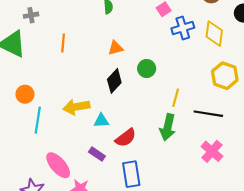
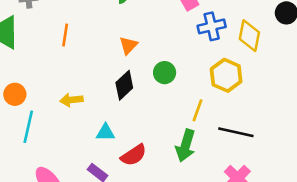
orange triangle: (116, 48) -> (128, 45), turned -35
yellow hexagon: (225, 76) -> (226, 75), moved
yellow arrow: (76, 107) -> (71, 100), moved, size x0.7

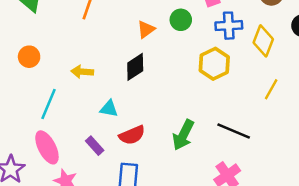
green circle: (165, 73) -> (181, 20), moved
yellow hexagon: (226, 75) -> (214, 64), moved
yellow line: (197, 110) -> (271, 89), moved
cyan line: (28, 127) -> (48, 104), moved

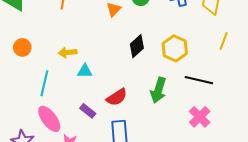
yellow hexagon: (214, 64) -> (175, 48), moved
black diamond: (135, 67) -> (137, 46), moved
cyan triangle: (109, 109) -> (85, 71), moved

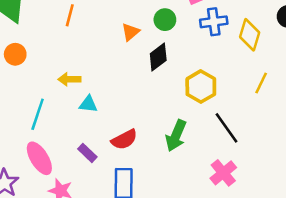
black diamond: (137, 46) -> (158, 57), moved
orange circle: (22, 47) -> (15, 54), moved
black line: (199, 80) -> (227, 128), turned 36

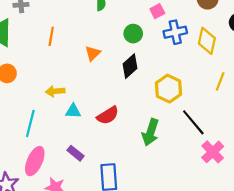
orange triangle: (130, 32) -> (93, 53), moved
red semicircle: (124, 140) -> (108, 115), moved
pink ellipse: (39, 158) -> (35, 161), turned 60
pink cross: (223, 173) -> (213, 152), moved

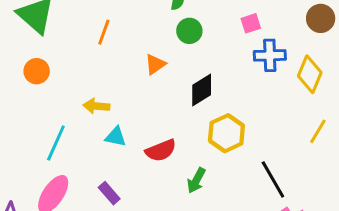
green circle: (133, 34) -> (189, 31), moved
yellow hexagon: (168, 89) -> (226, 133), moved
green arrow: (150, 132) -> (196, 180), moved, size x0.7

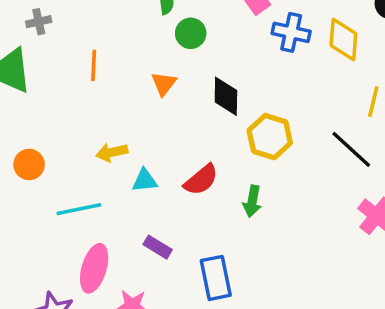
blue cross: (270, 55) -> (291, 32), turned 32
orange circle: (37, 71) -> (29, 164), moved
black diamond: (202, 90) -> (226, 96), turned -40
cyan line: (56, 143) -> (79, 209), turned 72
black line: (273, 179) -> (351, 149), moved

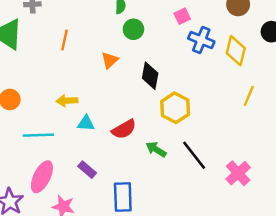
black line: (351, 149) -> (194, 155), moved
green arrow: (252, 201) -> (156, 149), turned 102

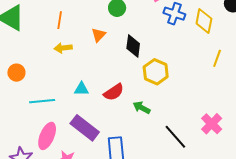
yellow arrow: (67, 101) -> (63, 48), moved
black line: (194, 155) -> (175, 137), moved
purple rectangle: (87, 170) -> (85, 128), size x1.8

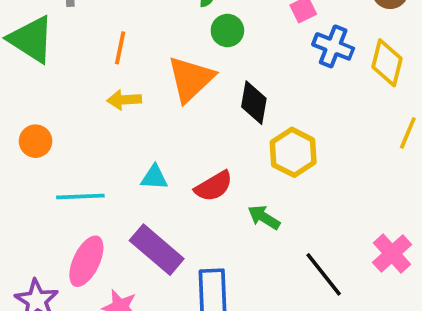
orange triangle: (99, 35) -> (191, 79), size x1.8

